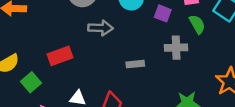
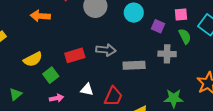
gray arrow: (101, 28) -> (106, 50), moved
gray rectangle: (135, 64) -> (134, 65), size x1.5

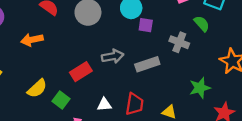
purple square: (158, 26) -> (146, 25), moved
green semicircle: (185, 36) -> (202, 24), moved
gray cross: (167, 54) -> (179, 42), turned 36

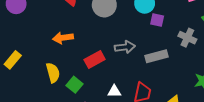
orange arrow: (32, 40) -> (63, 38), moved
yellow semicircle: (37, 88) -> (53, 73), turned -66

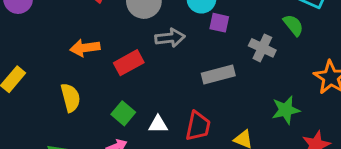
gray arrow: (125, 47) -> (170, 38), moved
red rectangle: (95, 60) -> (129, 63), moved
green square: (74, 85) -> (123, 113), moved

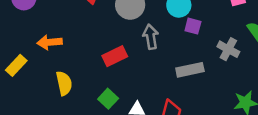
gray arrow: (170, 38) -> (151, 37), turned -95
orange arrow: (85, 48) -> (50, 42), moved

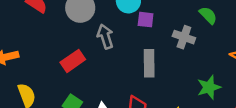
gray rectangle: (190, 70) -> (149, 63), turned -70

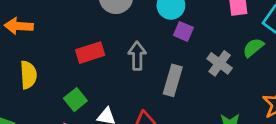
green semicircle: (208, 15) -> (253, 48), turned -102
gray arrow: (105, 36) -> (137, 56), moved

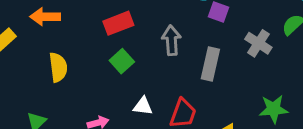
red rectangle: (90, 53) -> (118, 23), moved
green square: (75, 100) -> (122, 61), moved

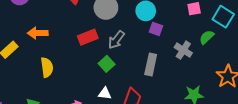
gray arrow: (171, 40) -> (116, 40), moved, turned -138
green square: (122, 61) -> (107, 64), moved

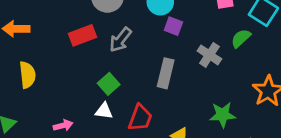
green square: (107, 64) -> (109, 84), moved

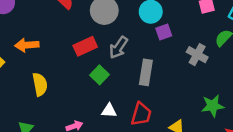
purple square: (173, 26) -> (164, 32), turned -35
gray rectangle: (166, 73) -> (146, 72), moved
green square: (109, 84) -> (99, 75), moved

